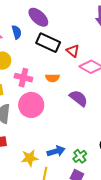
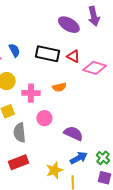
purple ellipse: (38, 17) -> (69, 25), moved
purple semicircle: (79, 98) -> (73, 133), moved
pink circle: (31, 105) -> (44, 118), size x0.6

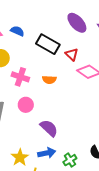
blue semicircle: (14, 50) -> (17, 31), turned -56
yellow star: (54, 170) -> (20, 157), turned -30

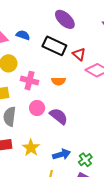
purple ellipse: (77, 23) -> (65, 19), moved
purple semicircle: (49, 128) -> (59, 116), moved
yellow star: (20, 157) -> (31, 148), moved

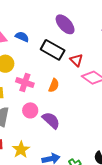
orange semicircle: (59, 81) -> (54, 85), turned -72

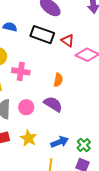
orange semicircle: (54, 85) -> (58, 80), moved
pink circle: (30, 110) -> (26, 107), moved

